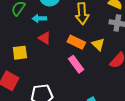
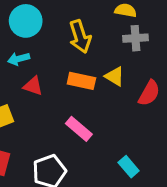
pink rectangle: (76, 64) -> (79, 129), moved

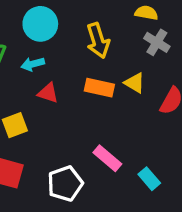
gray cross: (136, 38) -> (157, 42), turned 35
pink rectangle: (79, 129) -> (107, 158), moved

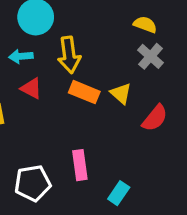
yellow arrow: (98, 41) -> (69, 55), moved
pink rectangle: (107, 158) -> (80, 165), turned 32
cyan rectangle: (149, 179) -> (119, 193), turned 65

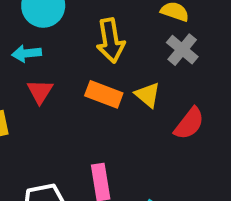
yellow arrow: (69, 55) -> (111, 41), moved
red triangle: (31, 88) -> (40, 91), turned 35

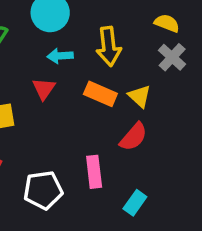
cyan arrow: (27, 53) -> (60, 56), moved
red semicircle: (189, 123) -> (134, 137), moved

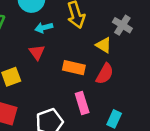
gray cross: (172, 57) -> (122, 25), moved
orange rectangle: (100, 94) -> (74, 68), moved

